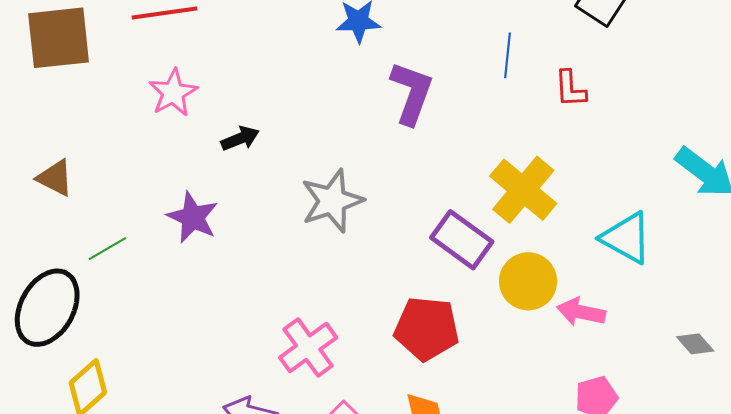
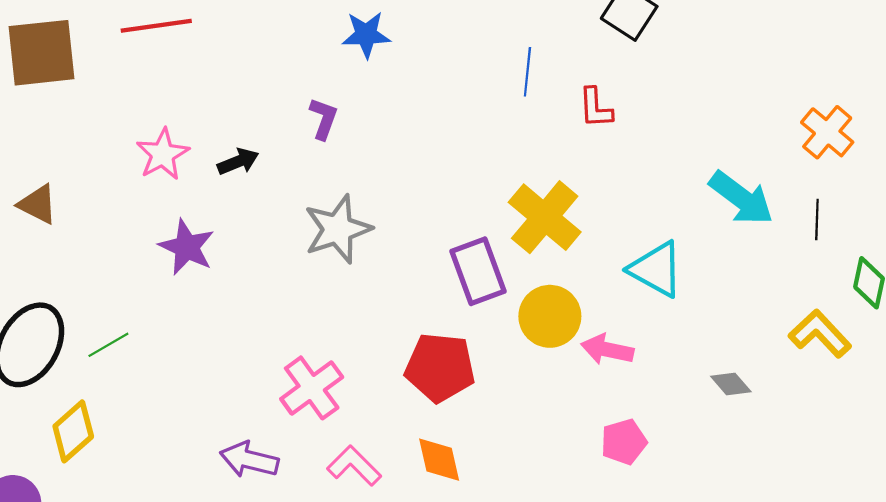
pink star: (173, 93) -> (163, 154), moved
purple L-shape: (412, 93) -> (324, 119), moved, size x0.6
purple rectangle: (462, 240) -> (478, 271), turned 34
green line: (107, 249) -> (108, 345), moved

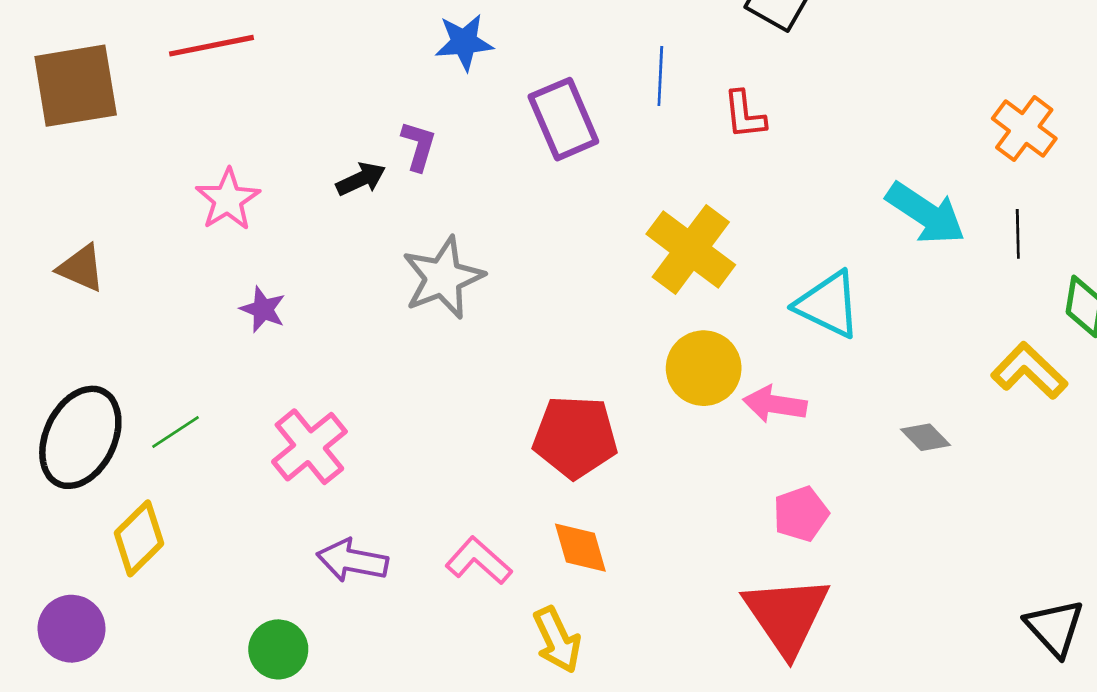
black arrow: (238, 162) -> (361, 179), moved
purple star: (187, 247) -> (263, 309), size x0.7
purple rectangle: (478, 271) -> (563, 119), moved
pink cross: (312, 388) -> (309, 447), moved

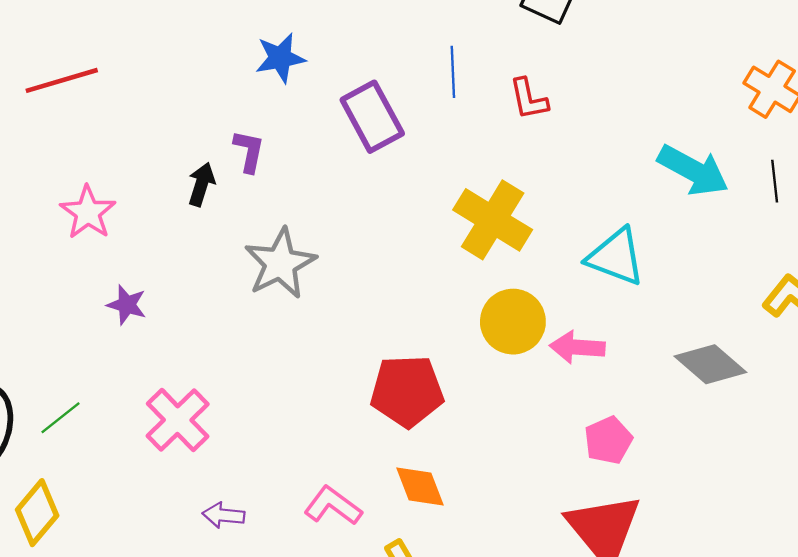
black arrow: (361, 179) -> (201, 184), turned -42
gray diamond: (925, 437) -> (710, 364), size x1.6
purple arrow: (352, 560) -> (224, 515), size x0.7

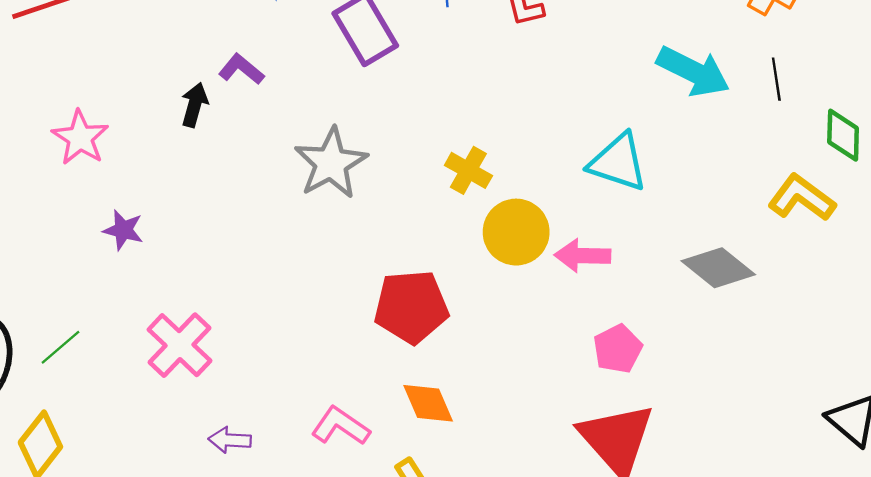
purple L-shape: (249, 151) -> (241, 69), turned -60
yellow cross: (493, 220) -> (468, 170), moved, size x0.6
gray star: (280, 263) -> (331, 163), moved

